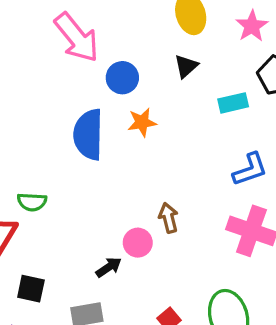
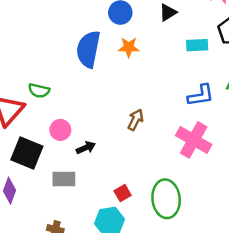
brown arrow: (168, 218) -> (135, 120), turned 30
pink circle: (138, 243) -> (60, 130), moved
black square: (31, 289) -> (27, 153), size x1.5

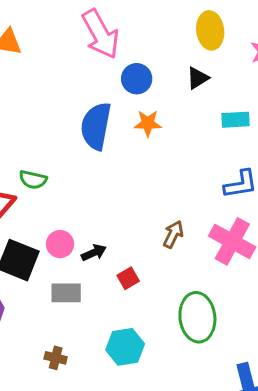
brown arrow: (135, 120) -> (173, 234), moved
pink circle: (60, 130) -> (60, 244), moved
red square: (123, 193) -> (128, 278), moved

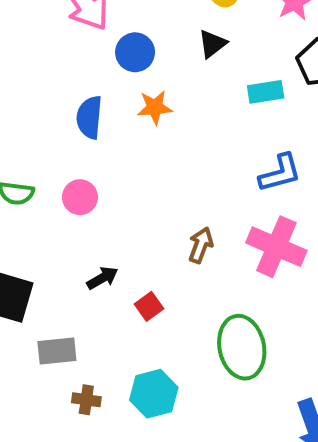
blue semicircle: (96, 126) -> (89, 117), size x0.7
pink circle: (60, 244) -> (80, 197), moved
gray rectangle: (66, 293) -> (57, 351), moved
brown cross: (56, 358) -> (86, 400), moved

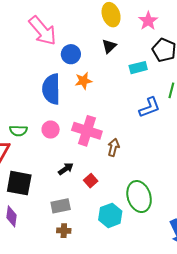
blue semicircle: (89, 117) -> (51, 89), size x1.4
pink cross: (276, 247) -> (87, 131), moved
gray rectangle: (57, 351) -> (61, 206), moved
cyan hexagon: (154, 394) -> (110, 215), moved

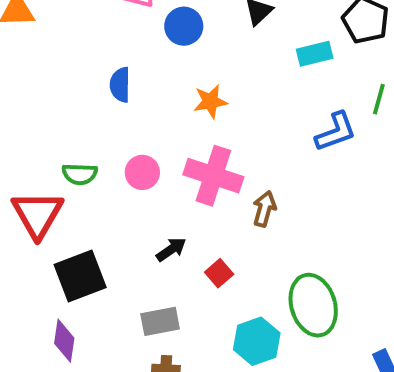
orange star: (83, 81) -> (210, 101), moved
blue semicircle: (51, 89) -> (120, 85), moved, size x0.6
black square: (19, 183) -> (80, 276), turned -32

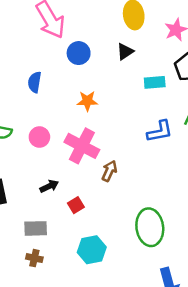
green ellipse: (313, 305) -> (150, 227), moved

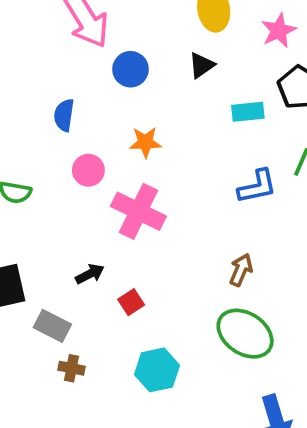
pink circle: (39, 137) -> (88, 170), moved
brown arrow: (109, 171) -> (241, 270), moved
green ellipse: (150, 227) -> (245, 334), turned -48
gray rectangle: (36, 228) -> (52, 326), moved, turned 30
brown cross: (34, 258) -> (71, 368), moved

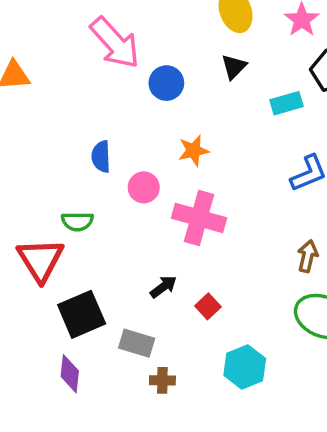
blue semicircle: (64, 115) -> (101, 157), moved

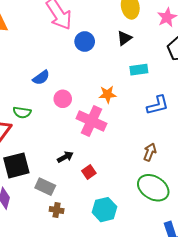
cyan rectangle: (286, 103) -> (139, 70), moved
orange star: (193, 151) -> (108, 94), moved
blue semicircle: (101, 157) -> (41, 78), turned -132

